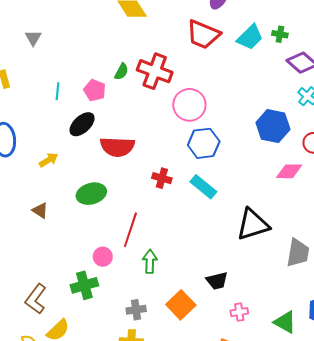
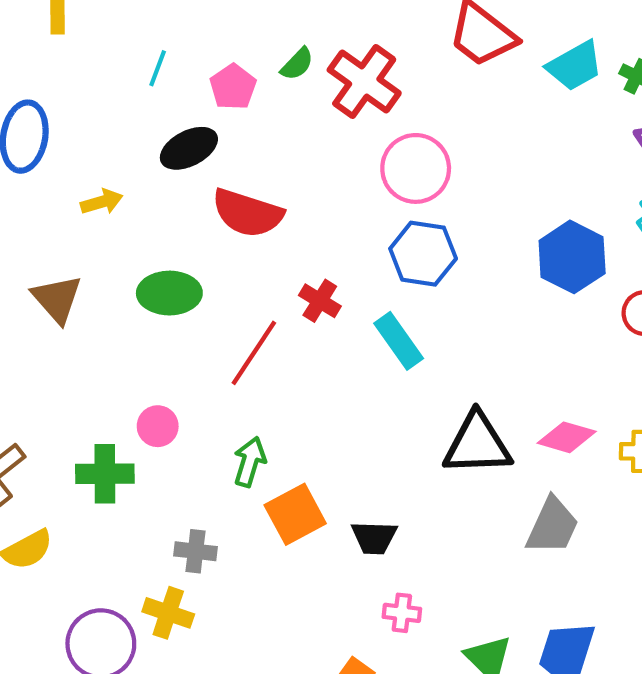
pink diamond: (289, 171) -> (567, 437), moved
brown triangle: (40, 211) -> (57, 299), size x1.5
red line: (130, 230) -> (254, 353), moved
orange square: (181, 305) -> (295, 514), moved

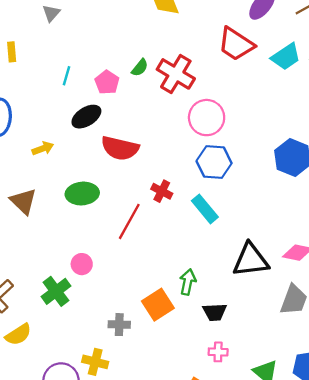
green arrow: (250, 462) -> (188, 282), moved
green cross: (105, 474) -> (56, 291), turned -32
black trapezoid: (374, 538) -> (215, 312), moved
gray cross: (195, 551) -> (119, 325), moved

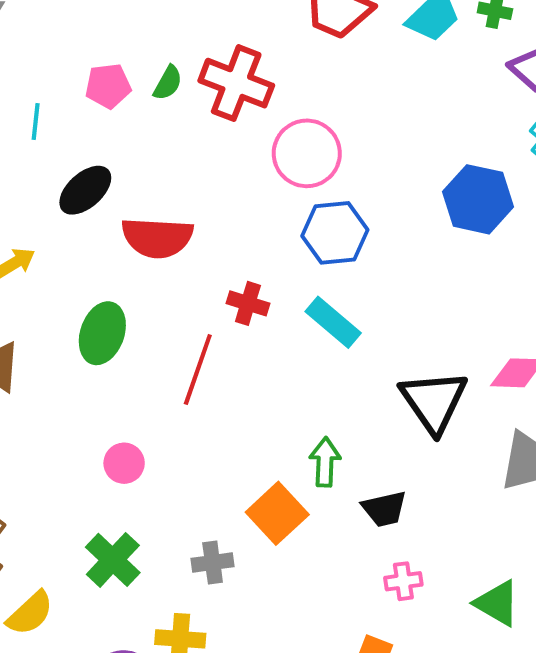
pink pentagon: (107, 82) -> (108, 86), moved, turned -30
green ellipse: (82, 194) -> (102, 333), turned -56
black triangle: (251, 260) -> (434, 401), turned -48
green cross: (56, 291) -> (113, 560), moved

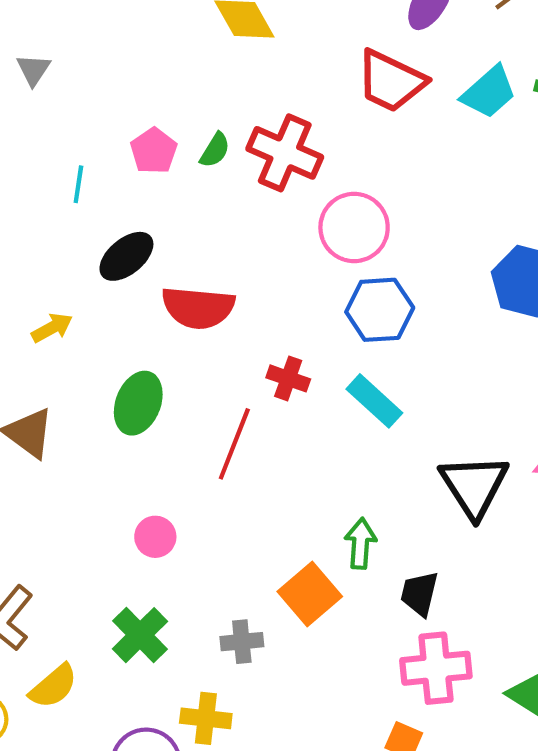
pink pentagon: (108, 86) -> (154, 151), turned -30
black trapezoid: (384, 509) -> (419, 594), turned 114
pink cross: (403, 581) -> (436, 668), size x1.8

